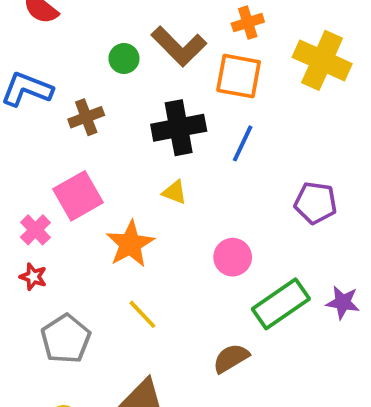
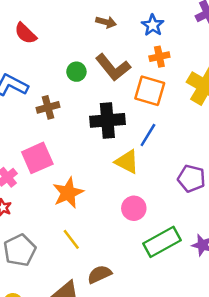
yellow triangle: (175, 192) -> (127, 162), moved, size x1.5
brown semicircle: (231, 358) -> (99, 274), moved

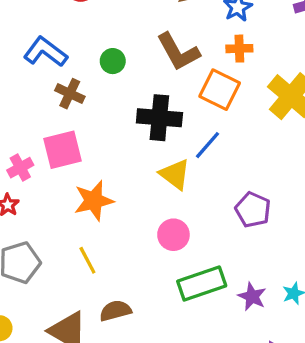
green circle: (76, 72) -> (113, 61), moved
brown cross: (48, 107) -> (70, 94), moved, turned 30

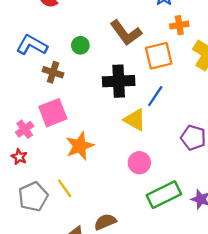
orange cross: (239, 49) -> (179, 25), moved
orange square: (220, 90) -> (159, 56), turned -32
yellow line: (87, 260) -> (65, 188), moved

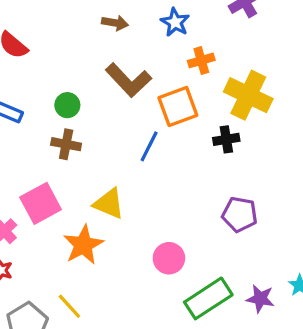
brown cross: (53, 72) -> (66, 144), moved
black cross: (119, 81) -> (226, 139), moved, size x0.6
blue line: (155, 96) -> (149, 146), moved
yellow triangle: (135, 120) -> (109, 204), moved

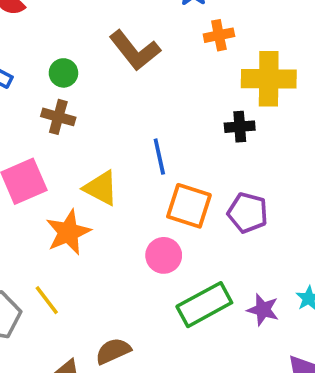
yellow cross: (248, 95) -> (269, 79), turned -30
orange square: (178, 106) -> (189, 206), moved, turned 33
blue line: (149, 146) -> (159, 157), moved, turned -44

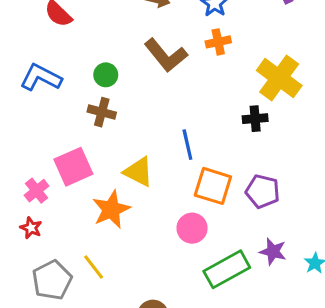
orange cross: (219, 35) -> (218, 42), moved
yellow cross: (269, 79) -> (279, 78), turned 36
purple star: (263, 310) -> (273, 251), moved

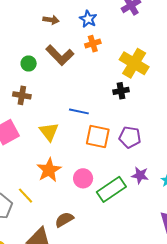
green circle: (106, 75) -> (29, 63), moved
blue line: (187, 145) -> (79, 111), turned -60
yellow triangle: (138, 172) -> (49, 132), turned 30
orange star: (111, 209) -> (49, 170), moved
pink circle: (192, 228) -> (83, 178), moved

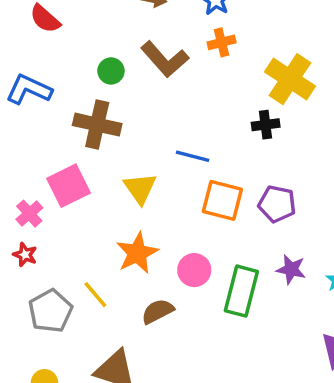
brown cross: (22, 95) -> (97, 125), size x1.5
green rectangle: (111, 189) -> (241, 291), turned -44
brown semicircle: (64, 220) -> (158, 311), moved

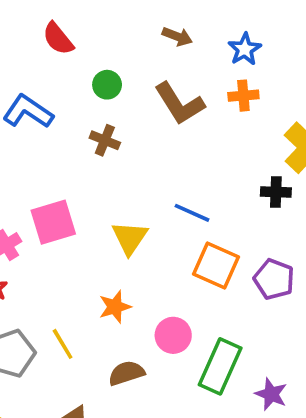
green circle: (111, 71) -> (107, 85), moved
brown cross: (97, 125) -> (105, 140), moved, size x0.6
orange star: (137, 253) -> (115, 307), size x0.7
purple star: (291, 269) -> (271, 394), moved

